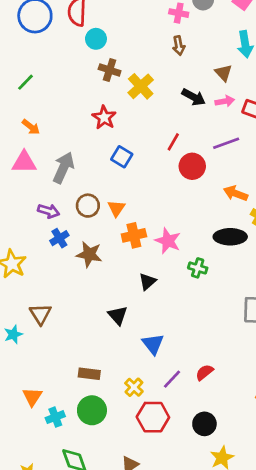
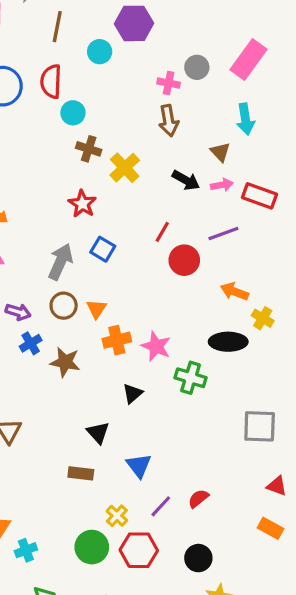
brown arrow: (179, 46) -> (169, 121), size x1.4
gray arrow: (63, 168) -> (60, 262), moved
green cross: (198, 268) -> (191, 378), size x1.4
brown rectangle: (89, 374) -> (81, 473), moved
green circle: (92, 410) -> (92, 547), moved

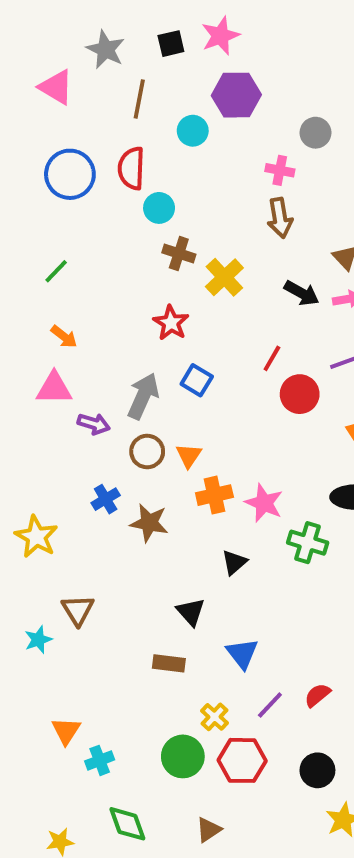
gray circle: (197, 67) -> (315, 133), moved
purple arrow: (18, 312) -> (94, 424), moved

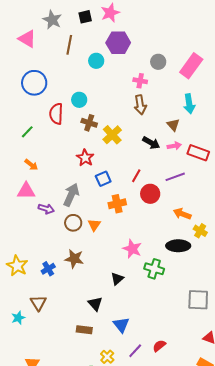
red semicircle: (131, 168) -> (56, 114), moved
blue square: (197, 380) -> (103, 179), moved, turned 35
orange cross: (214, 495) -> (117, 204), moved
blue cross: (106, 499) -> (48, 269), moved

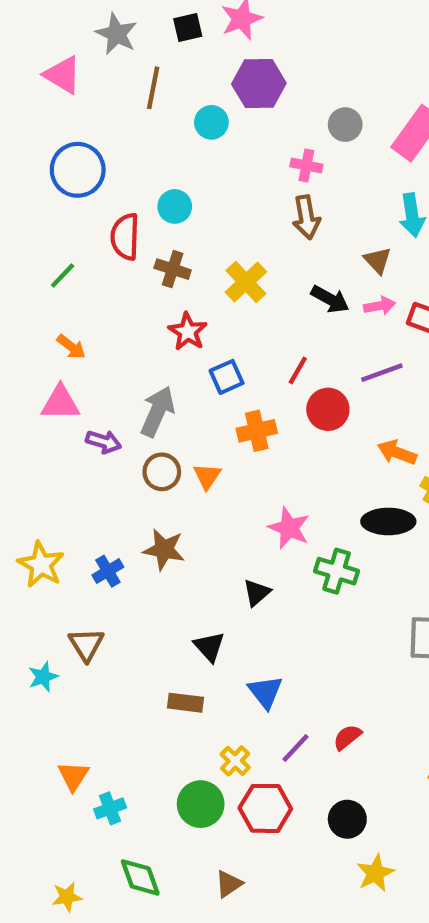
brown cross: (89, 123) -> (173, 269), moved

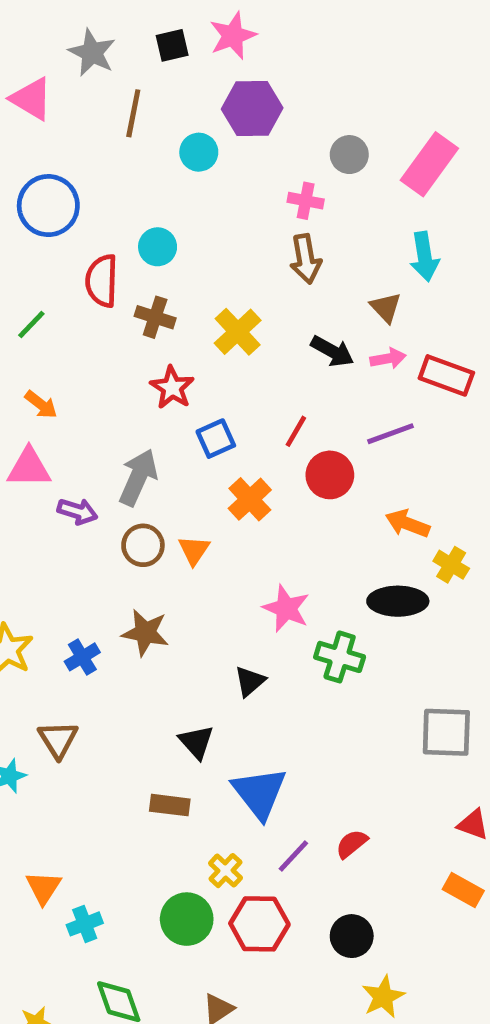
orange cross: (257, 431) -> (250, 499), turned -30
blue triangle: (265, 692) -> (259, 793), size x1.4

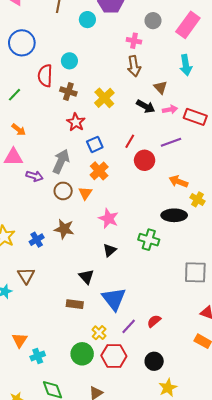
brown triangle: (386, 307) -> (160, 87), moved
orange cross: (250, 499) -> (99, 171), moved
pink star: (286, 608) -> (109, 218), moved

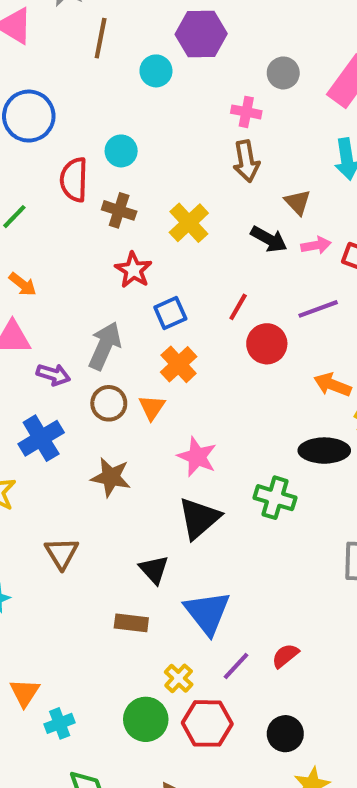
blue cross: (37, 240) -> (41, 438), moved, size x1.5
black triangle: (110, 250) -> (199, 518), size x1.6
brown triangle: (26, 276) -> (62, 553), moved

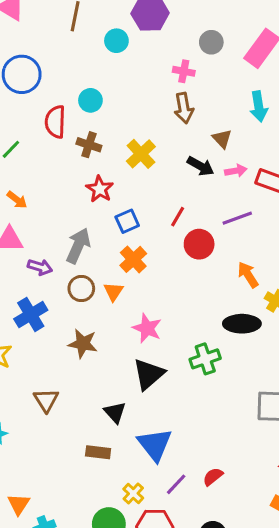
orange arrow: (332, 385) -> (248, 275), turned 36
green cross: (275, 498) -> (205, 359), turned -36

